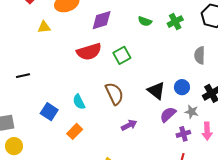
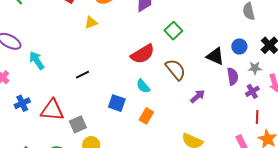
red semicircle: (89, 52) -> (143, 54), moved
purple semicircle: (168, 114) -> (233, 76), turned 138

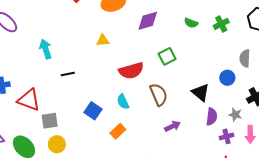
yellow triangle: (91, 22) -> (103, 40), moved
blue circle: (239, 46) -> (227, 78), moved
cyan arrow: (37, 60) -> (46, 49), moved

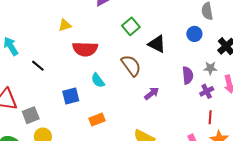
red semicircle: (131, 71) -> (85, 49), moved, turned 30
black line: (68, 74) -> (38, 66), turned 64
black triangle: (201, 92) -> (157, 44), moved
blue square: (93, 111) -> (71, 96), turned -36
orange rectangle: (118, 131) -> (97, 120), moved, turned 35

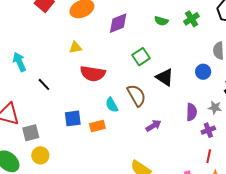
cyan semicircle: (98, 80) -> (112, 105), moved
orange rectangle: (97, 120) -> (97, 126), moved

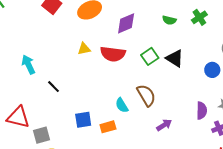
red semicircle: (93, 74) -> (113, 54), moved
black triangle: (165, 77) -> (175, 58), moved

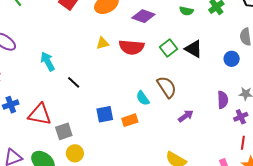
purple diamond: (126, 23) -> (143, 16), turned 45

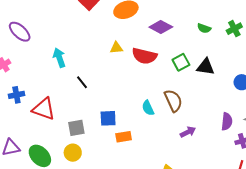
black triangle: (194, 49) -> (206, 67), turned -30
orange rectangle: (130, 120) -> (124, 137), moved
gray square: (64, 131) -> (76, 128), moved

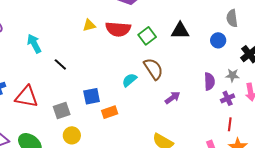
green square: (181, 62) -> (147, 36), moved
cyan semicircle: (148, 108) -> (129, 80), turned 84
yellow circle: (73, 153) -> (72, 135), moved

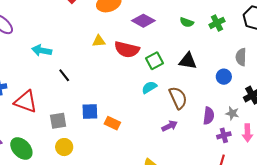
cyan arrow: (34, 44) -> (42, 50), turned -60
brown semicircle: (153, 69) -> (178, 98), moved
cyan semicircle: (129, 80) -> (149, 87), moved
orange rectangle: (110, 112) -> (112, 123), moved, turned 35

